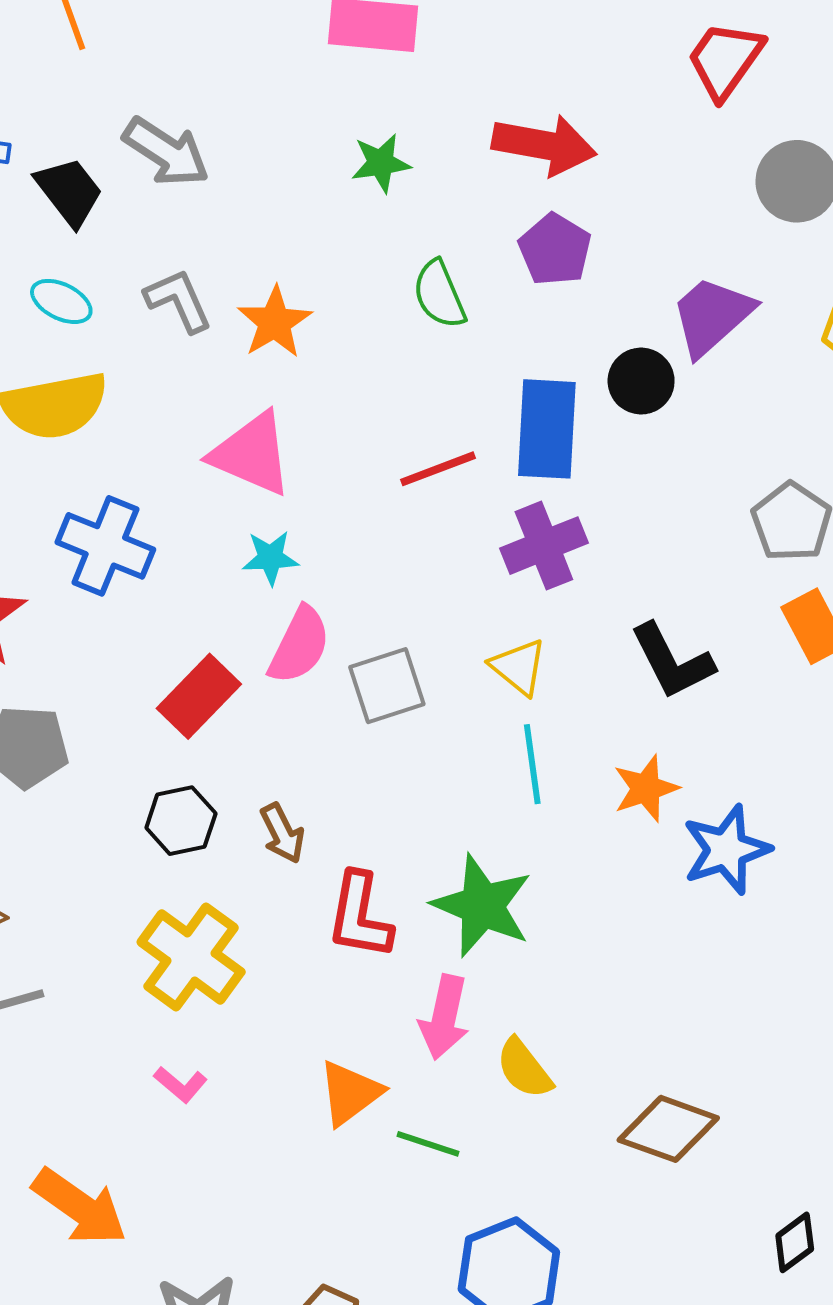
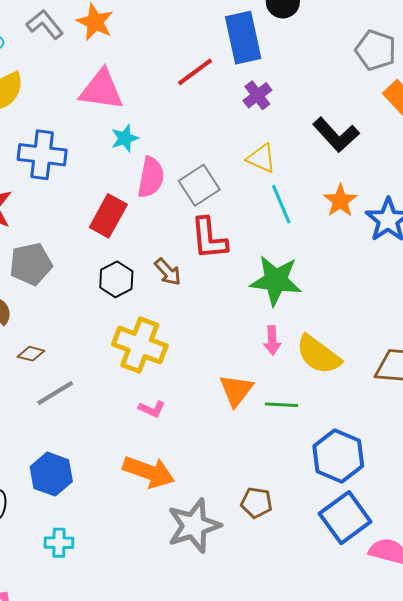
purple cross: (544, 546) -> (257, 95), size x0.7
red L-shape: (360, 916) -> (209, 238), moved
pink arrow: (444, 1017) -> (272, 340), size x0.7
yellow semicircle: (524, 1068) -> (318, 355), size x1.4
orange arrow: (80, 1207) -> (149, 472), moved

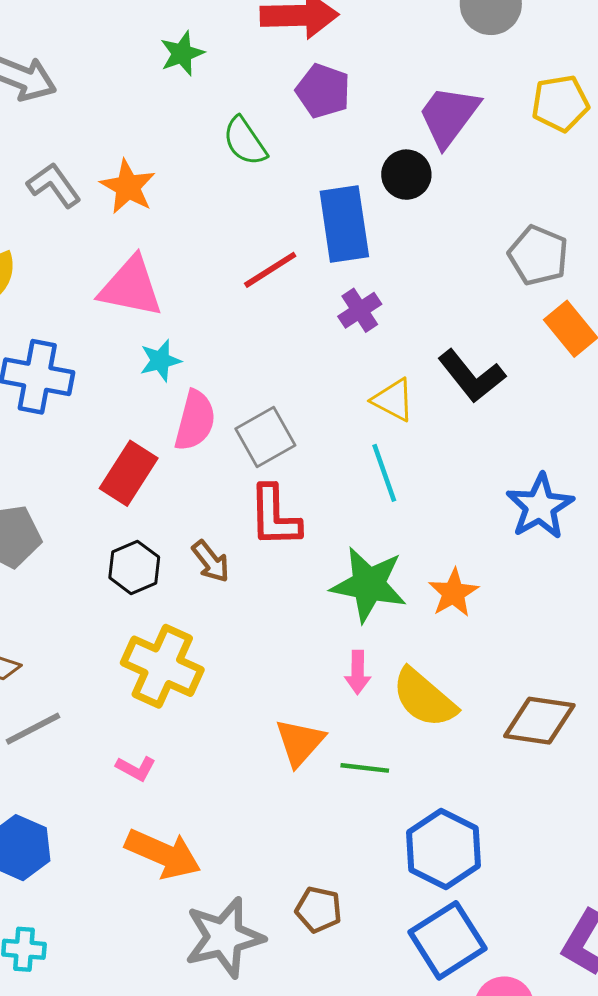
yellow triangle: (261, 158) -> (393, 400), moved
orange star: (340, 201) -> (453, 593), moved
pink L-shape: (152, 409) -> (136, 768), moved

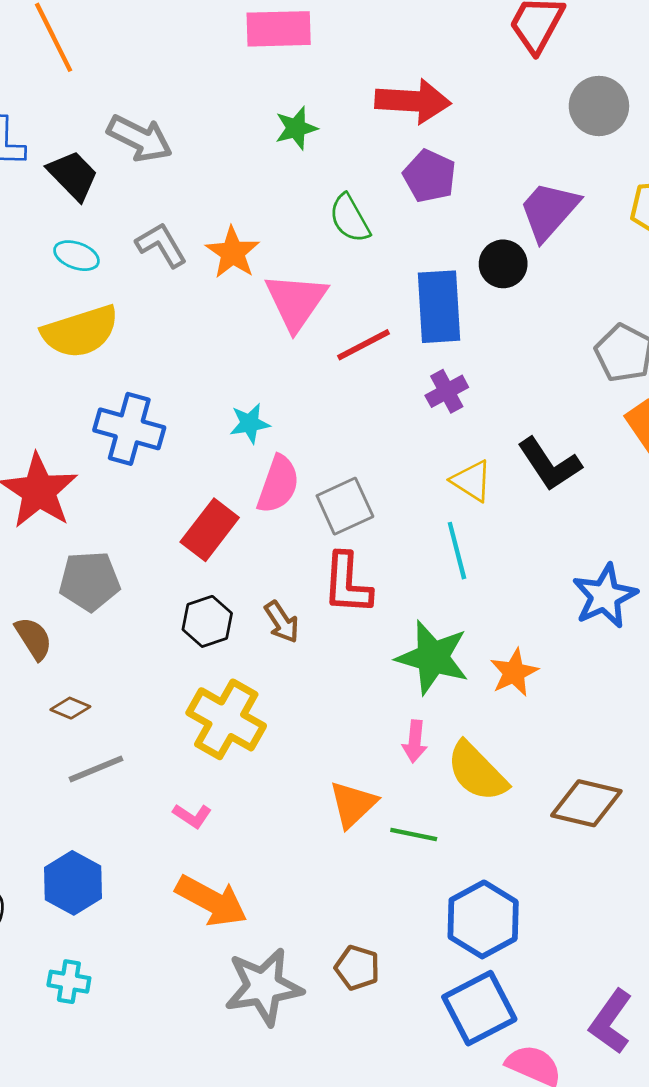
pink triangle: (131, 287) -> (296, 301), moved, turned 48

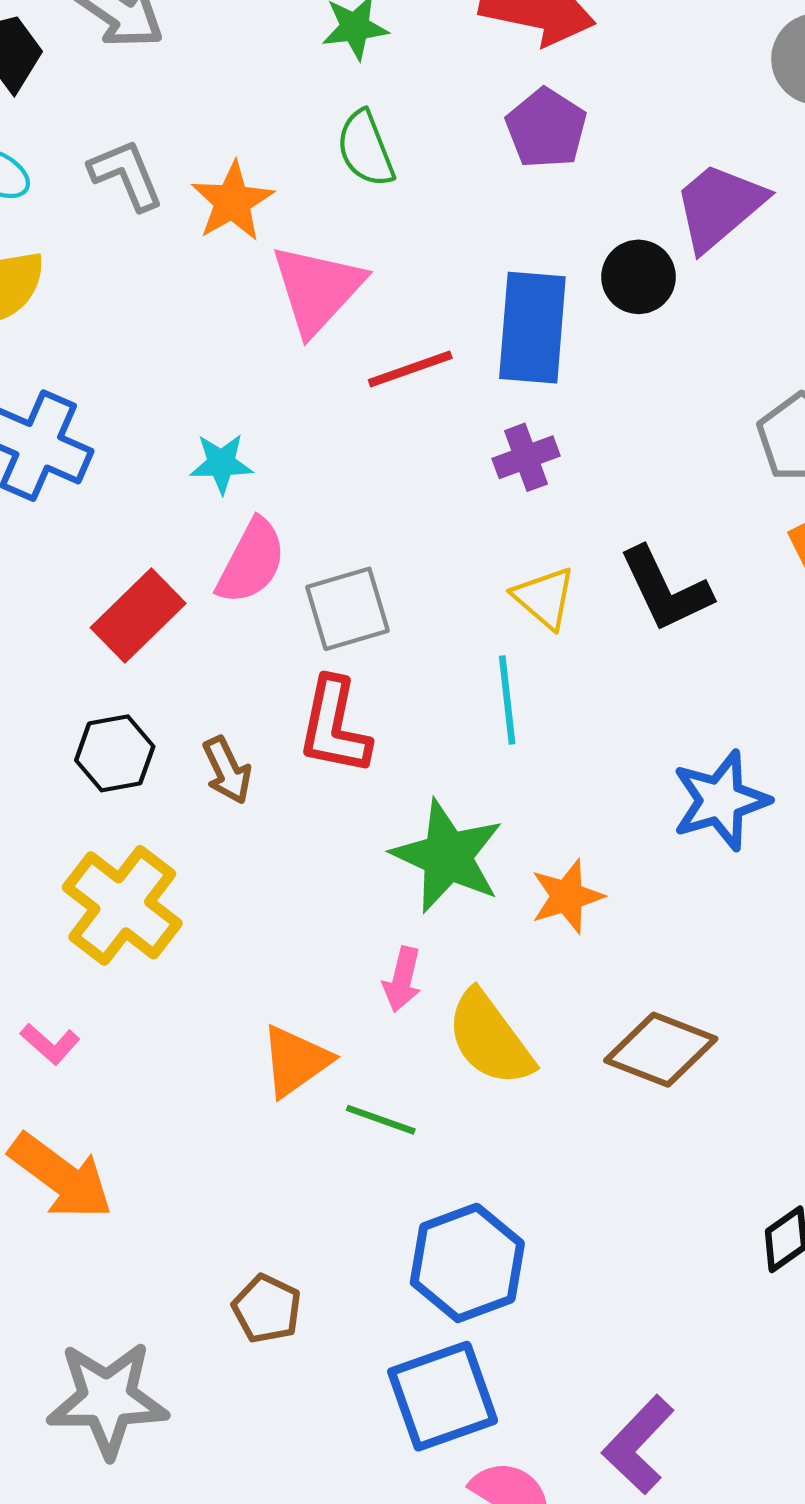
green semicircle: (350, 218) -> (365, 149), moved
brown diamond: (586, 803) -> (661, 1050), moved
gray star: (264, 987) -> (107, 1399), moved

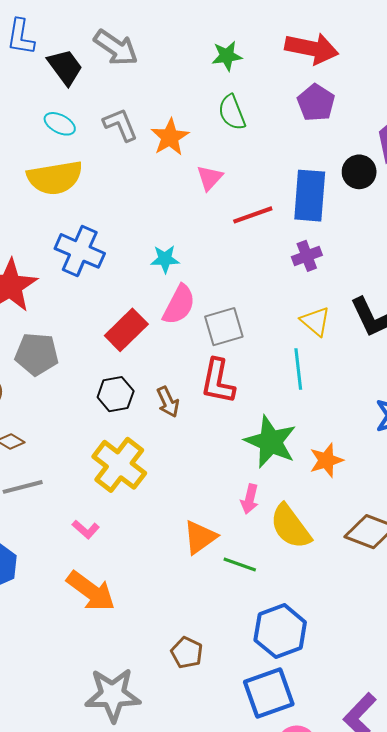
pink triangle: (317, 289) -> (210, 178), size x0.6

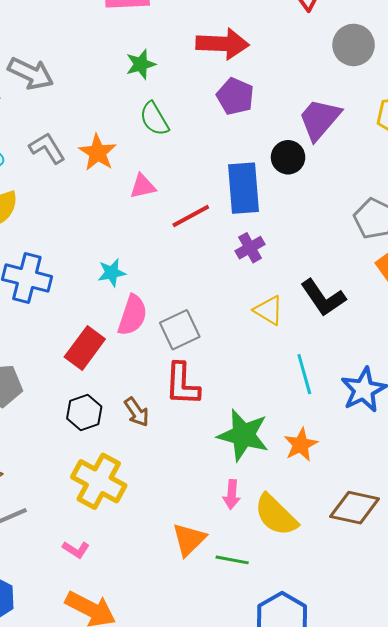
pink triangle: (210, 178) -> (143, 186), turned 44
cyan line: (298, 369) -> (304, 374), moved

